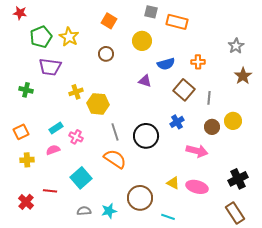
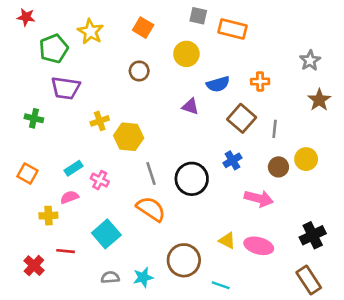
yellow star: (69, 37) -> (91, 32), moved
orange square: (21, 132) -> (27, 174), turned -35
yellow cross: (27, 160) -> (48, 216), moved

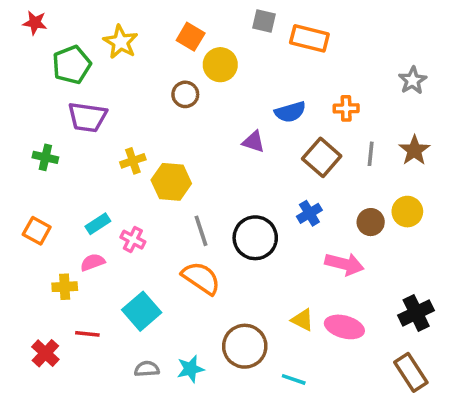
yellow circle: (186, 54) -> (220, 65), moved
brown star: (319, 100) -> (414, 150), moved
gray line: (275, 129) -> (371, 154), moved

